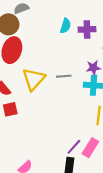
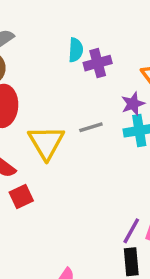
purple cross: (87, 29) -> (98, 63), moved

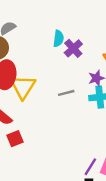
purple cross: (98, 63) -> (73, 48), turned -30
yellow triangle: (46, 142) -> (23, 87), moved

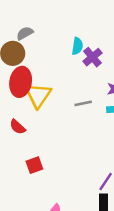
red square: (15, 139) -> (34, 165), moved

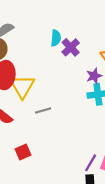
gray line: (83, 103) -> (43, 111), moved

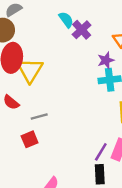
cyan semicircle: (56, 38) -> (66, 20), turned -42
gray line: (43, 111) -> (39, 117), moved

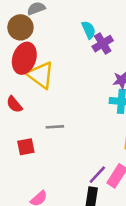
yellow triangle: (30, 70) -> (41, 75), turned -36
gray line: (39, 117) -> (55, 127), moved

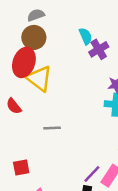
brown circle: (20, 27) -> (34, 37), moved
red square: (26, 147) -> (21, 168), moved

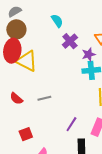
purple cross: (99, 49) -> (70, 41), moved
red semicircle: (14, 106) -> (16, 99), moved
purple line: (92, 174) -> (71, 124), moved

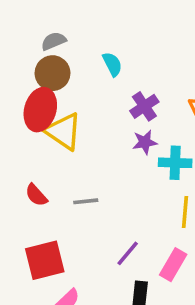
cyan semicircle: (57, 21) -> (112, 64), moved
purple star: (89, 54) -> (145, 142), moved
red square: (26, 134) -> (45, 260), size x1.6

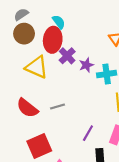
purple cross: (144, 106) -> (67, 56), moved
red ellipse: (40, 110) -> (53, 40), moved
red semicircle: (36, 195) -> (27, 108), size x1.5

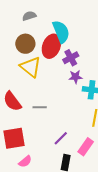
cyan semicircle: (59, 22) -> (61, 32), size x1.6
brown circle: (24, 34) -> (25, 44), moved
purple cross: (67, 56) -> (71, 58), moved

